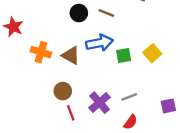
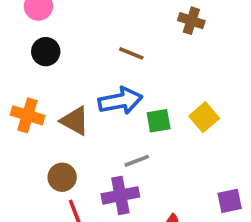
black circle: (79, 13) -> (46, 52), moved
gray line: (129, 97) -> (137, 161), moved
purple cross: (99, 103) -> (120, 195), turned 30

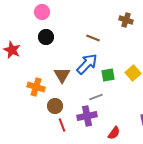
blue arrow: (120, 101) -> (87, 64), turned -35
orange cross: (28, 115) -> (36, 87), moved
brown triangle: (75, 121) -> (62, 75), turned 30

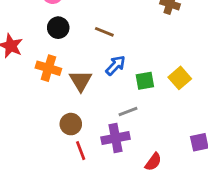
brown line: (93, 38) -> (104, 32), moved
blue arrow: (87, 64) -> (116, 65), size x0.7
orange cross: (36, 87) -> (48, 68), moved

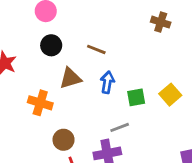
blue arrow: (116, 65) -> (107, 82), turned -35
orange cross: (48, 68) -> (40, 103), moved
brown triangle: (81, 81) -> (70, 78), moved, turned 45

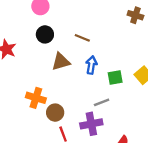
orange cross: (40, 103) -> (36, 98), moved

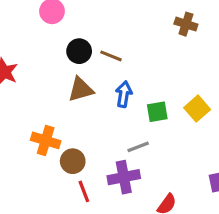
black circle: (45, 34) -> (79, 51), moved

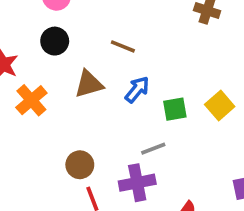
black circle: (79, 51) -> (55, 41), moved
blue arrow: (124, 94) -> (137, 89), turned 30
orange cross: (46, 140) -> (31, 100), moved, turned 32

